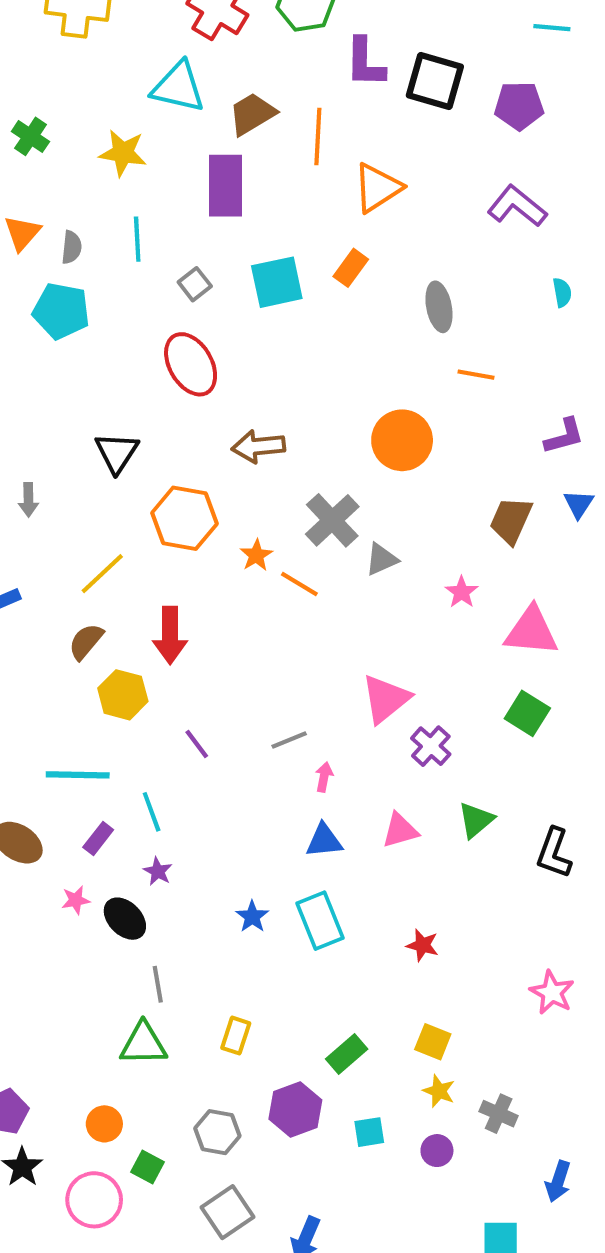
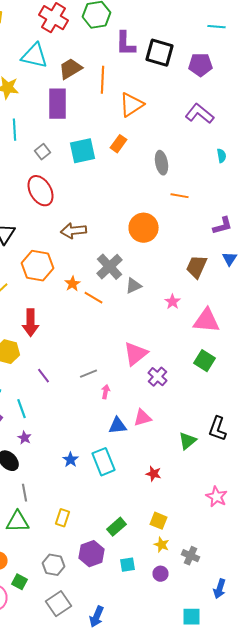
green triangle: (476, 820) -> (188, 441), moved
blue triangle: (324, 841) -> (118, 426), moved

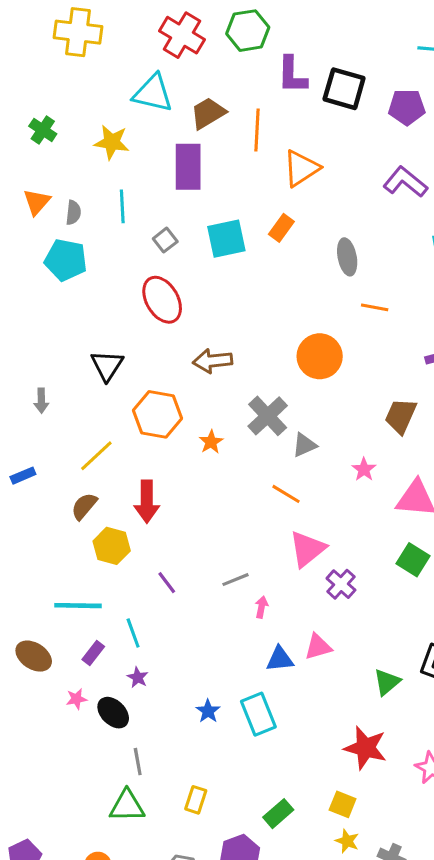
orange line: (94, 298) -> (286, 494), moved
red star: (154, 474) -> (365, 748), moved, size x1.8

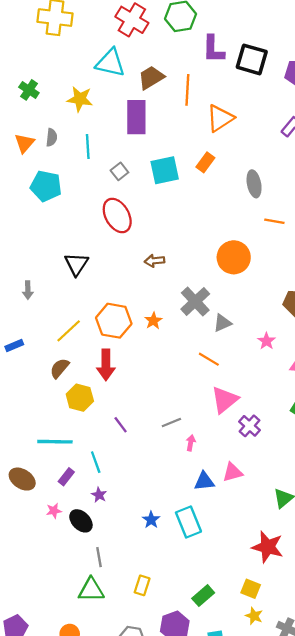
gray semicircle: (73, 213) -> (52, 137), moved
brown arrow: (213, 361) -> (155, 261), size x0.7
orange hexagon: (158, 414) -> (114, 321), moved

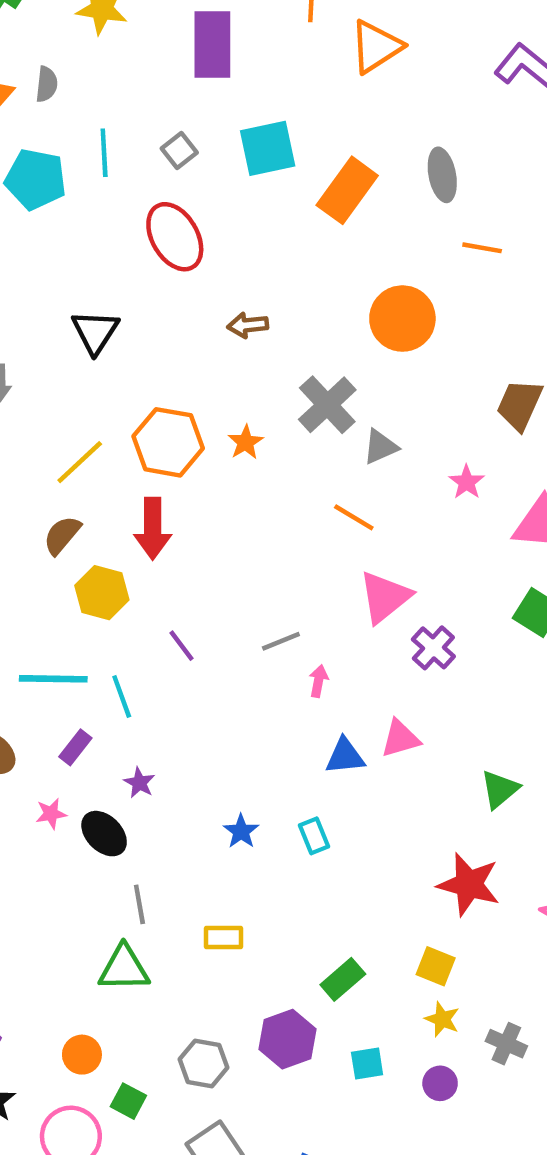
cyan line: (88, 147) -> (104, 153), moved
orange rectangle: (205, 162) -> (347, 190), moved, size x1.6
cyan line: (96, 462) -> (122, 697), moved
cyan rectangle: (188, 522) -> (314, 836), size x0.6
yellow rectangle: (142, 585) -> (223, 937), moved, turned 72

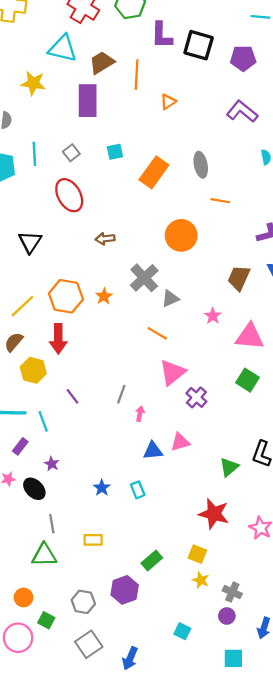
orange triangle: (376, 47) -> (168, 102), size x0.6
cyan square: (268, 148) -> (115, 152), size x0.6
gray line: (281, 641) -> (121, 394), turned -48
cyan square: (367, 1063) -> (182, 631), moved, turned 35
purple circle: (440, 1083) -> (227, 616), moved

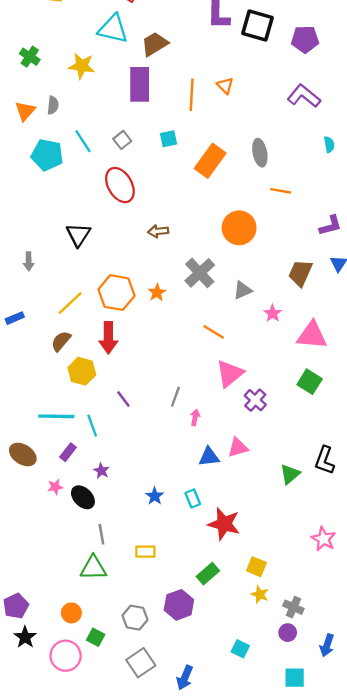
orange line: (137, 75) -> (192, 95), moved
orange triangle: (168, 102) -> (225, 86), turned -42
cyan line: (34, 154) -> (83, 141), turned -30
gray triangle: (170, 298) -> (243, 290), moved
red star: (214, 514) -> (224, 524), moved

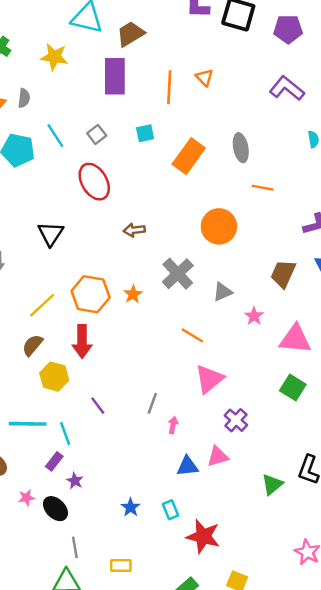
purple cross: (255, 400) -> (236, 420), moved
purple rectangle: (68, 452) -> (54, 461), moved

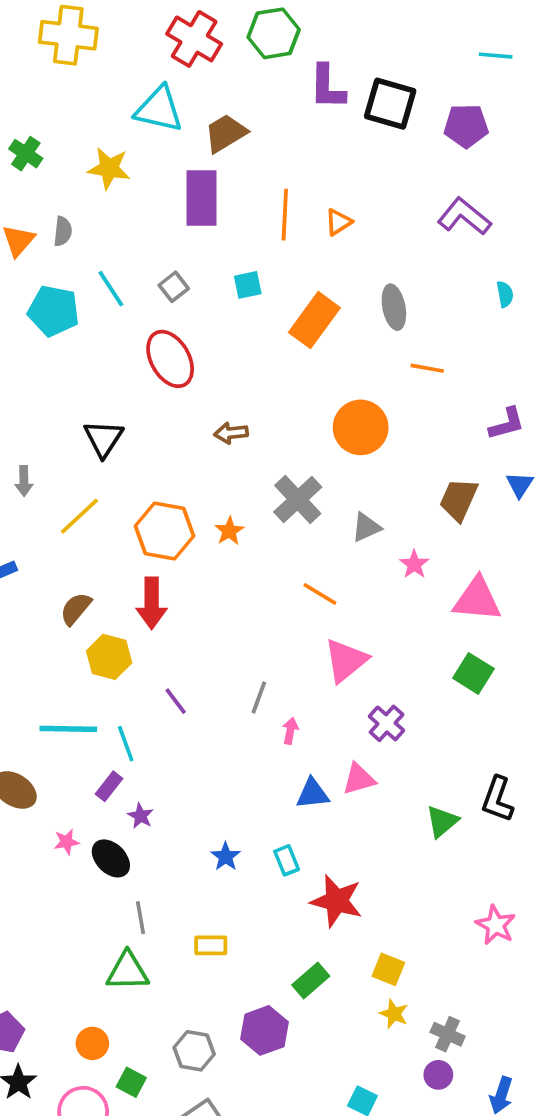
orange triangle: (204, 77) -> (338, 222), moved, turned 42
yellow line: (42, 305) -> (79, 516), moved

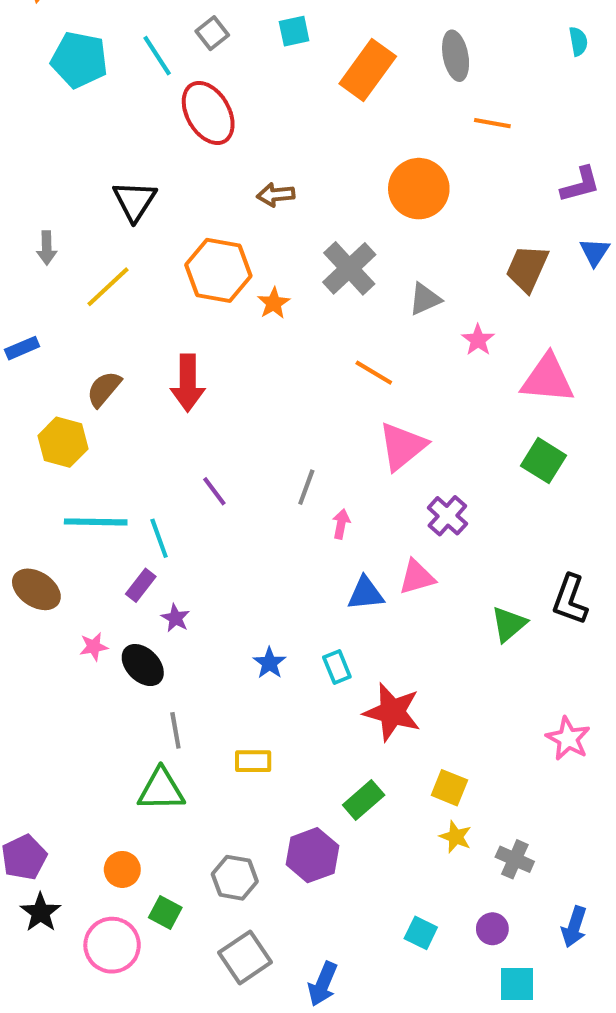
cyan line: (111, 289) -> (157, 56), moved
orange hexagon: (165, 531) -> (218, 270), moved
yellow hexagon: (109, 657) -> (63, 442), moved
purple circle: (438, 1075) -> (492, 929), moved

